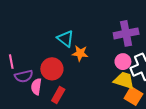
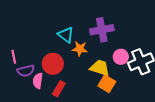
purple cross: (126, 33) -> (102, 30), moved
yellow trapezoid: (124, 80) -> (100, 68), moved
orange square: (133, 96) -> (107, 84), moved

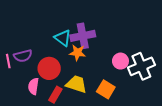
purple cross: (102, 30) -> (83, 36), moved
yellow trapezoid: (100, 68) -> (76, 84), moved
purple semicircle: (26, 71) -> (23, 56), moved

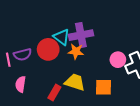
red circle: (49, 68) -> (48, 49), moved
pink semicircle: (33, 86) -> (21, 84), moved
orange square: (106, 89) -> (104, 87), turned -30

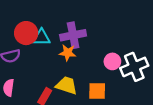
cyan triangle: (62, 37) -> (41, 37), moved, turned -36
red circle: (48, 49) -> (26, 33), moved

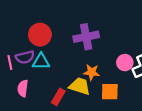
cyan triangle: (41, 37) -> (41, 61), moved
orange star: (68, 53) -> (92, 72), moved

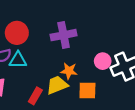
yellow trapezoid: (80, 86) -> (57, 85), turned -40

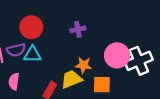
purple cross: (64, 35) -> (78, 29), size x0.6
pink circle: (103, 61) -> (117, 55), size x1.5

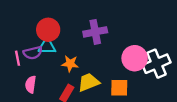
purple cross: (78, 29) -> (95, 32), size x1.5
cyan triangle: (32, 54) -> (47, 46), moved
orange star: (83, 65) -> (70, 64), moved

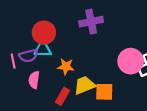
purple cross: (95, 32) -> (91, 22), moved
pink semicircle: (31, 84) -> (34, 80), moved
orange square: (119, 88) -> (104, 92), moved

